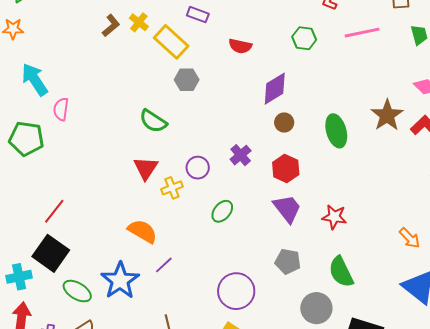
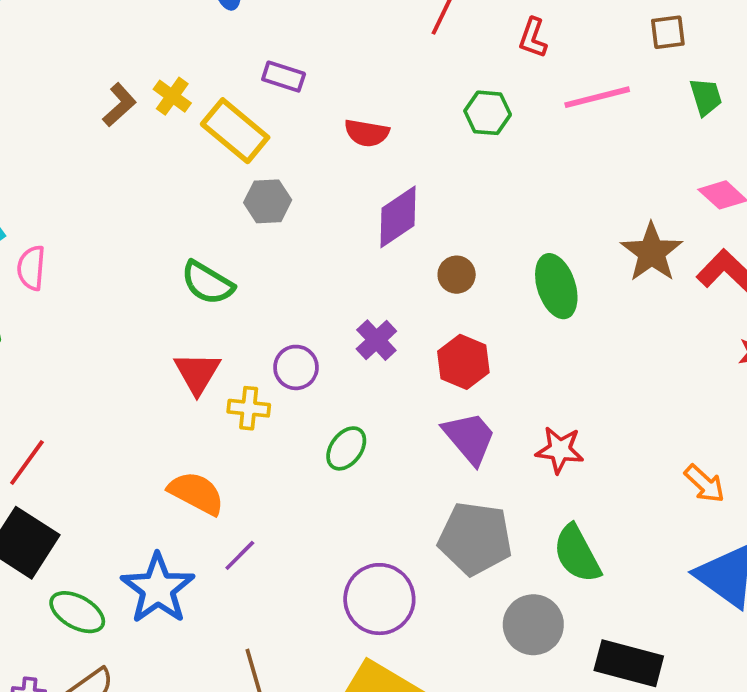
purple diamond: (275, 89) -> (398, 217), moved
yellow cross: (172, 188) -> (249, 408), turned 30
gray pentagon: (288, 261) -> (475, 538), size x1.5

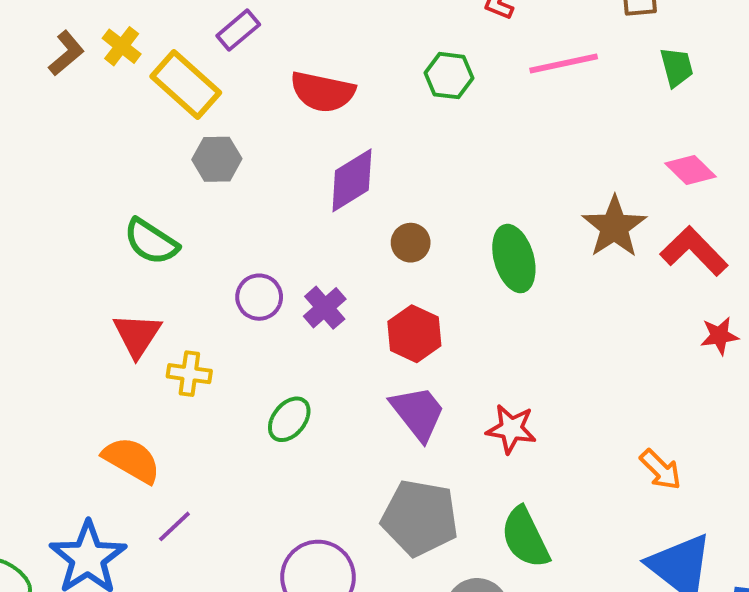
purple rectangle: (284, 77) -> (238, 30), turned -60
red semicircle: (367, 133) -> (323, 92), size x1.4
purple circle: (296, 367) -> (259, 297), moved

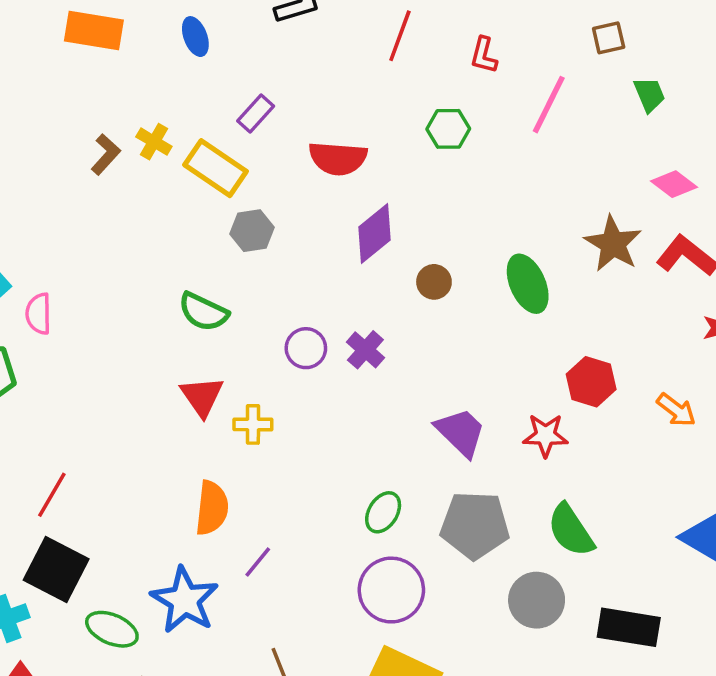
pink line: (564, 63) -> (549, 105), turned -44
red hexagon: (414, 334) -> (591, 382), moved
green ellipse: (289, 419) -> (383, 512), moved
orange semicircle: (132, 460) -> (212, 508), turned 74
orange arrow: (661, 470) -> (676, 410), moved

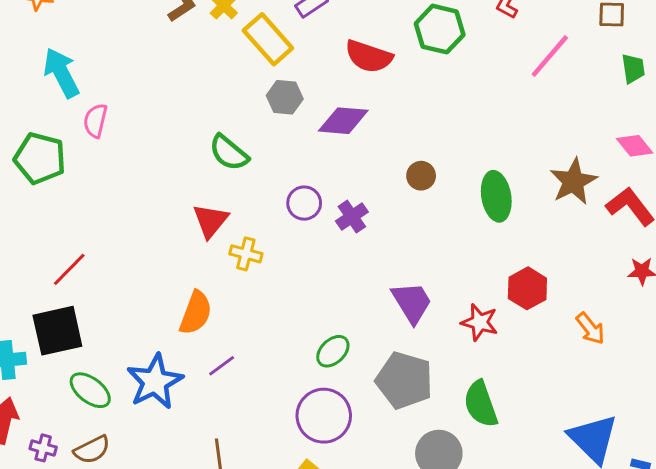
green hexagon: (448, 129) -> (440, 29), moved, size x1.4
purple diamond: (375, 234) -> (343, 121), moved, turned 30
black square: (56, 570) -> (57, 331), turned 36

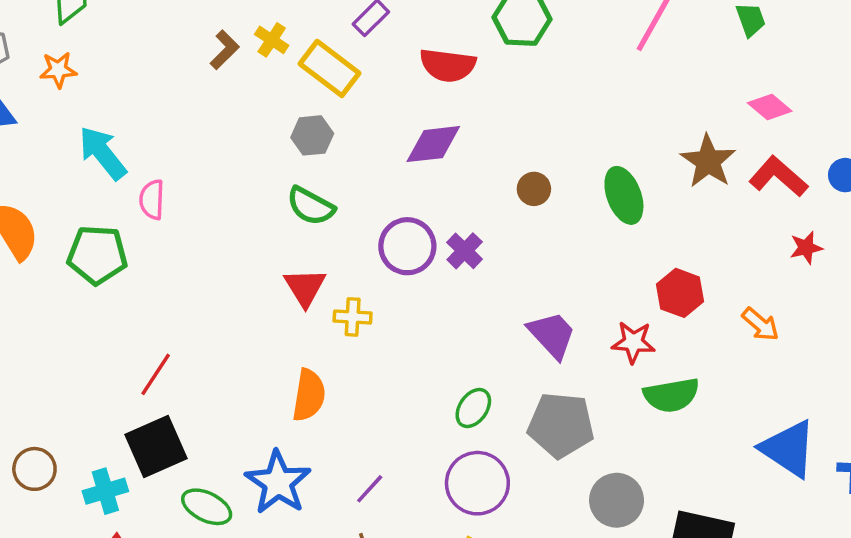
gray hexagon: (285, 97) -> (312, 135), moved
purple circle: (304, 203) -> (407, 246), size x1.4
purple line: (222, 366) -> (370, 489), moved
green semicircle: (481, 404) -> (671, 395), moved, turned -69

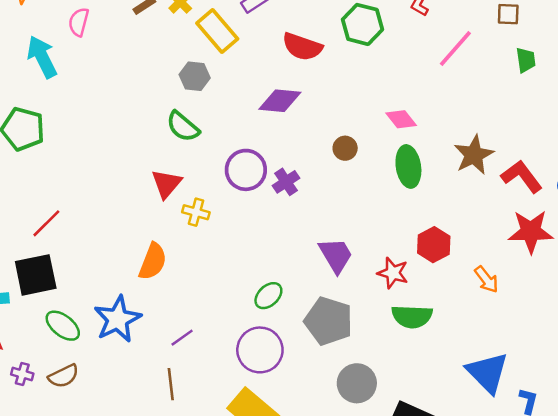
pink diamond: (770, 107) -> (401, 119), moved
pink semicircle: (152, 200) -> (79, 22), moved
red star: (806, 248) -> (531, 232), size x1.8

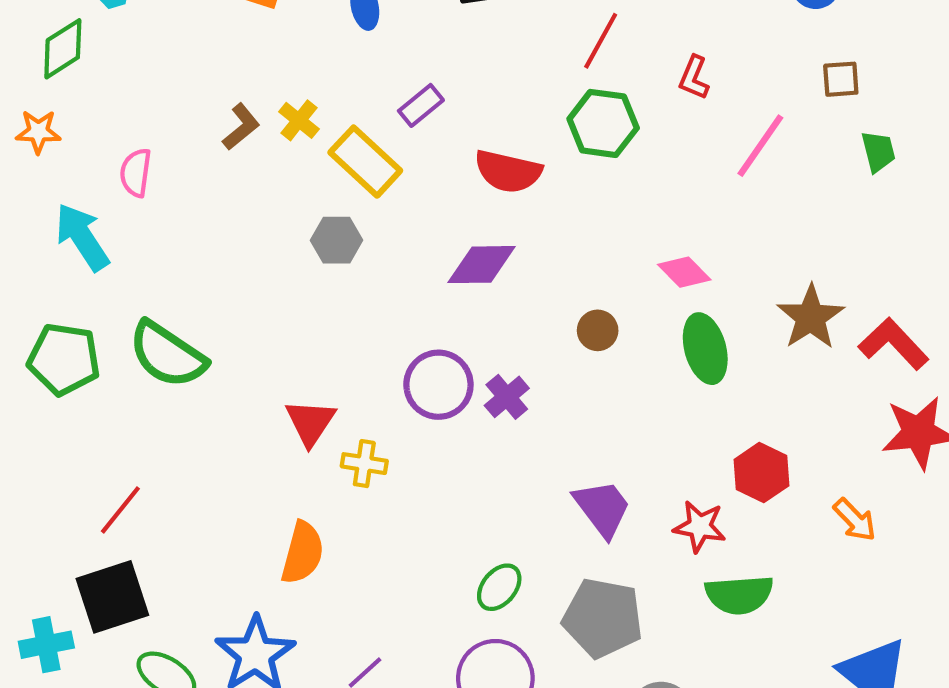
green semicircle: (183, 126) -> (167, 355), moved, size x1.4

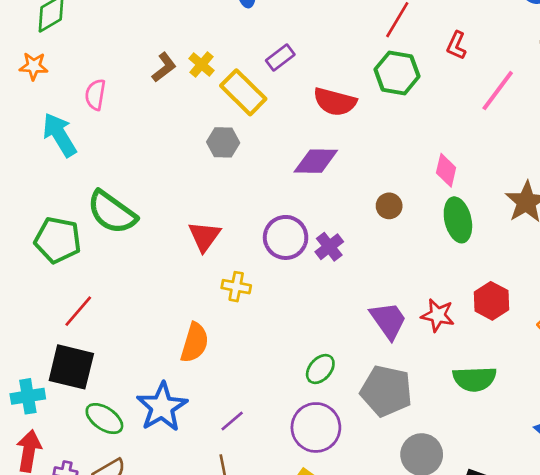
pink diamond: (684, 272) -> (446, 170), turned 56
green pentagon: (64, 359) -> (58, 240), moved
red triangle: (310, 422) -> (204, 236), moved
red star: (700, 527) -> (438, 315), moved
black square: (112, 597) -> (71, 367), turned 30

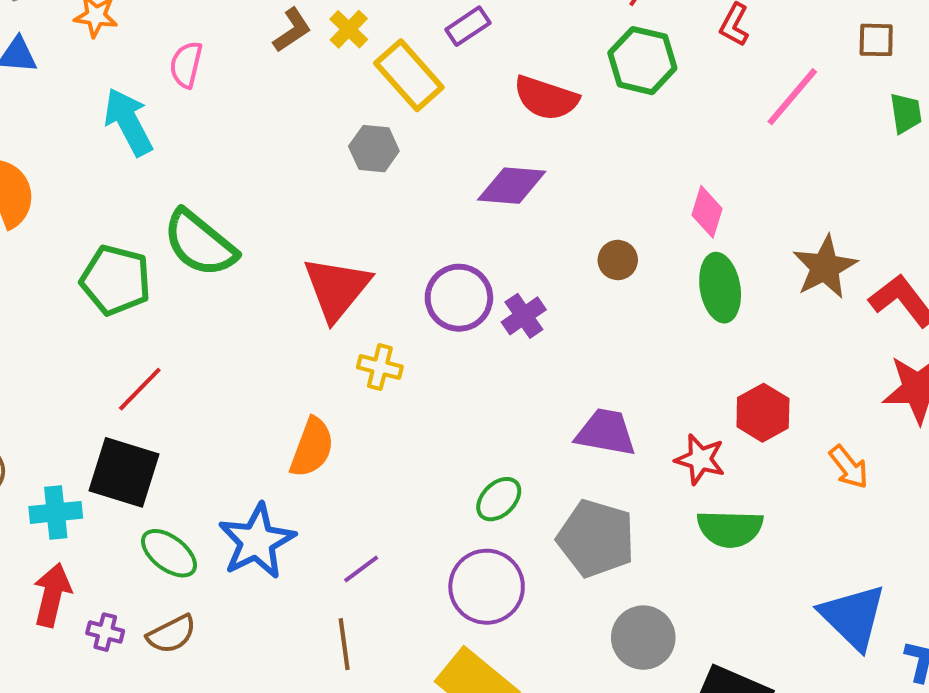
red triangle: (204, 236) -> (337, 288), size x1.4
red star: (438, 315) -> (700, 459), moved
purple trapezoid: (388, 320) -> (606, 432), turned -48

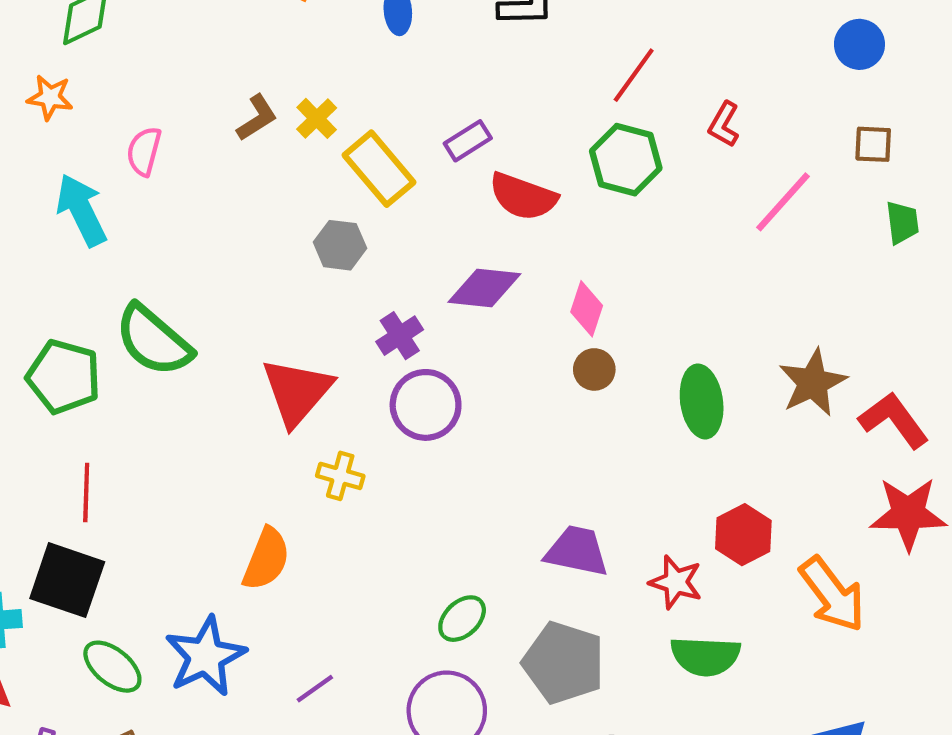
purple rectangle: (468, 26) -> (468, 141), moved
pink diamond: (707, 212) -> (587, 309), moved
purple cross: (524, 316) -> (400, 336), moved
red line: (140, 389) -> (86, 493), turned -44
orange arrow: (849, 467) -> (832, 594), size x1.6

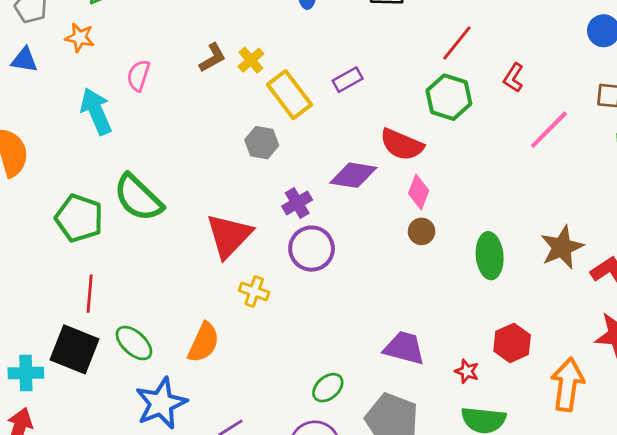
red semicircle: (523, 197) -> (402, 145), moved
red star: (676, 582) -> (467, 371), size x0.7
orange arrow: (832, 594) -> (567, 385), turned -138
green ellipse: (112, 667) -> (134, 343), moved

